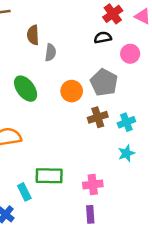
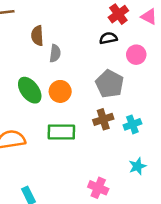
orange circle: (72, 91) -> (60, 91), moved
cyan star: (126, 153) -> (137, 166), moved
green rectangle: (49, 176) -> (61, 132), moved
pink cross: (93, 184) -> (98, 188), turned 30

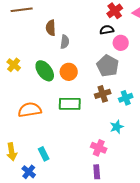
pink circle: (136, 55) -> (121, 43), moved
cyan star: (137, 166) -> (117, 127), moved

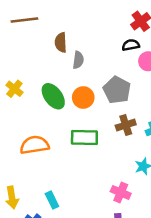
gray pentagon: (108, 66) -> (117, 90), moved

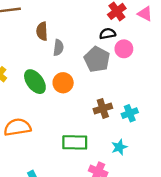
gray pentagon: (117, 90) -> (97, 59), moved
green rectangle: (84, 138) -> (75, 142), moved

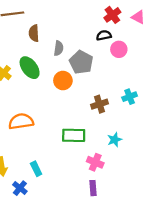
brown semicircle: (42, 31) -> (34, 33), moved
gray pentagon: (97, 59) -> (81, 62), moved
green ellipse: (35, 82) -> (30, 68), moved
cyan cross: (130, 113) -> (130, 97), moved

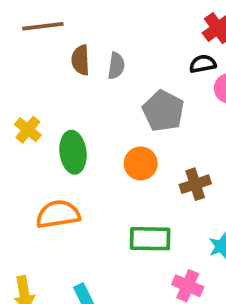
gray semicircle: (59, 48) -> (116, 66), moved
green ellipse: (30, 68) -> (73, 152), moved, turned 30
orange circle: (63, 81) -> (141, 163), moved

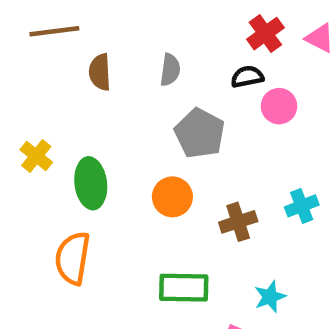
gray semicircle: (116, 66) -> (170, 70), moved
orange semicircle: (58, 214) -> (73, 258), turned -72

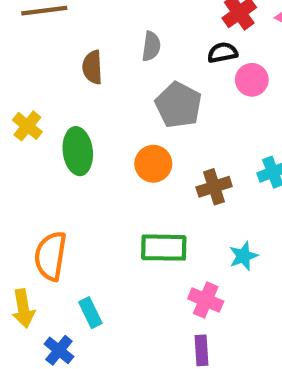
brown semicircle: (100, 72) -> (92, 67), moved
orange semicircle: (73, 258) -> (51, 256), moved

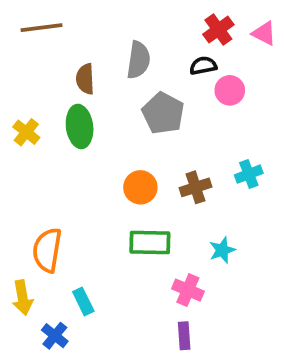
gray semicircle: (151, 46) -> (138, 60), size x1.4
green ellipse: (78, 151) -> (80, 126), moved
orange circle: (153, 164) -> (140, 187), moved

